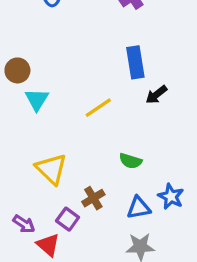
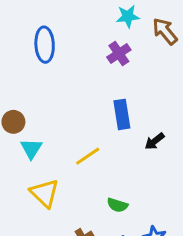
black arrow: (156, 95) -> (155, 141), moved
yellow triangle: (51, 169) -> (45, 193), moved

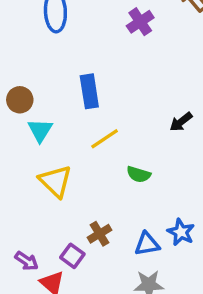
blue rectangle: (122, 114) -> (89, 91), moved
green semicircle: (117, 205) -> (139, 174), moved

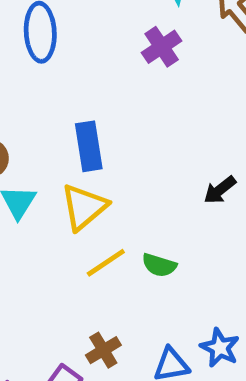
yellow line: (105, 139) -> (106, 263), moved
yellow triangle: (55, 181) -> (84, 207), moved, turned 36

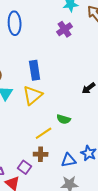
yellow line: (106, 263) -> (44, 133), moved
brown cross: (103, 350) -> (41, 154), turned 32

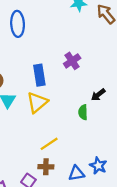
purple cross: (65, 29) -> (72, 61), moved
green semicircle: (64, 119) -> (83, 112), moved, turned 72

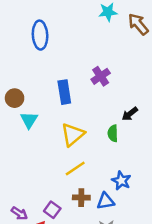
yellow triangle: (37, 102) -> (73, 135), moved
blue star: (98, 166) -> (121, 181), moved
brown cross: (46, 167) -> (81, 198), moved

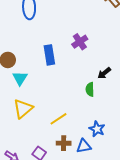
yellow triangle: (73, 135) -> (23, 109), moved

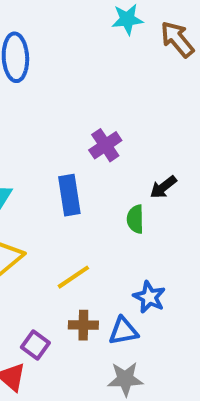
purple cross: (80, 42) -> (105, 145), moved
blue rectangle: (49, 55) -> (69, 195), moved

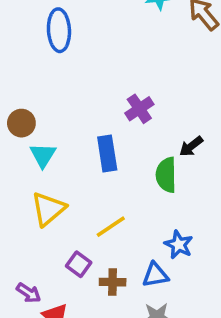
green semicircle: (135, 219) -> (166, 175), size x1.4
brown cross: (83, 325) -> (113, 282), moved
purple square: (35, 345) -> (79, 264), moved

